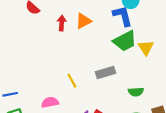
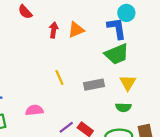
yellow triangle: (146, 48) -> (128, 83), moved
yellow line: (72, 81) -> (59, 78), moved

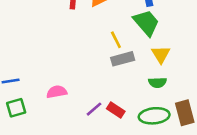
green trapezoid: (117, 54) -> (146, 23), turned -105
yellow line: (59, 78) -> (116, 40), moved

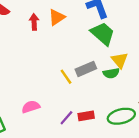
yellow line: (116, 40) -> (66, 77), moved
green semicircle: (157, 83) -> (111, 73), moved
red rectangle: (116, 110) -> (86, 116), turned -35

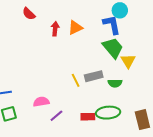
yellow triangle: (120, 60) -> (128, 61), moved
green ellipse: (121, 116) -> (108, 113), moved
purple line: (66, 118) -> (56, 116), moved

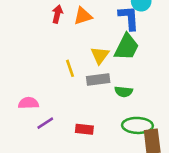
green trapezoid: (113, 48) -> (127, 47), turned 60
yellow triangle: (128, 61) -> (100, 55), moved
yellow line: (76, 80) -> (70, 68), moved
green ellipse: (108, 113) -> (137, 125), moved

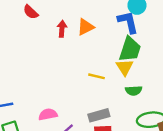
yellow triangle: (100, 55) -> (125, 67), moved
yellow line: (70, 68) -> (96, 76), moved, turned -49
gray rectangle: (98, 79) -> (99, 115), moved

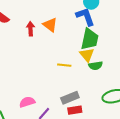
orange triangle: (86, 27) -> (50, 25), turned -49
green semicircle: (134, 91) -> (96, 66), moved

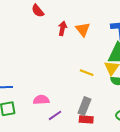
gray rectangle: (70, 98) -> (84, 106), turned -60

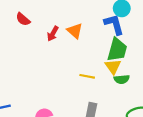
red arrow: (62, 28) -> (53, 34), turned -152

